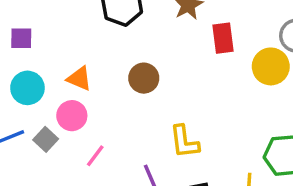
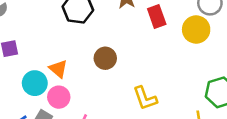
orange triangle: (79, 79) -> (58, 69), turned 30
cyan circle: (27, 88) -> (35, 83), moved

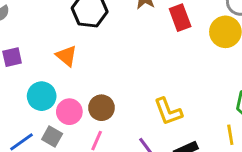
brown circle: (105, 58) -> (101, 108), moved
orange triangle: (58, 69) -> (67, 56), moved

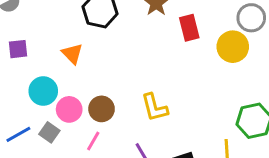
yellow L-shape: (168, 111) -> (154, 108), moved

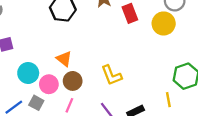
orange triangle: (72, 54) -> (64, 59), moved

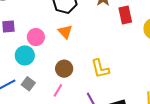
orange triangle: (64, 59) -> (65, 32), moved
pink circle: (49, 84) -> (36, 37), moved

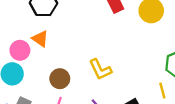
orange triangle: (65, 32) -> (40, 39), moved

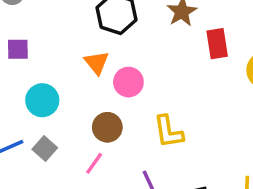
pink circle: (20, 50) -> (128, 82), moved

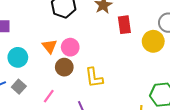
orange triangle: (97, 63) -> (50, 46), moved
brown circle: (107, 127) -> (64, 67), moved

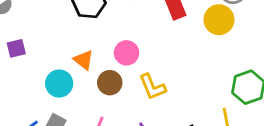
pink circle: (70, 47) -> (127, 53), moved
cyan circle: (18, 57) -> (59, 84), moved

